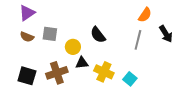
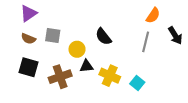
black square: (27, 76) -> (28, 67), moved

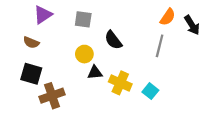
purple triangle: (28, 13) -> (43, 15), moved
gray square: (53, 36) -> (83, 19), moved
black arrow: (175, 36) -> (192, 25), moved
brown cross: (60, 77) -> (52, 96), moved

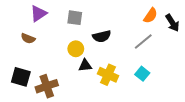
black semicircle: (113, 40) -> (102, 36), turned -66
gray line: (160, 46) -> (143, 42), turned 36
black square: (31, 74) -> (21, 77), moved
cyan square: (150, 91) -> (142, 74), moved

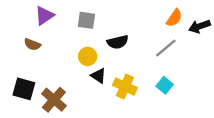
black arrow: (172, 23) -> (200, 26), turned 102
black triangle: (85, 65) -> (98, 76), turned 40
brown cross: (47, 86) -> (54, 100), turned -30

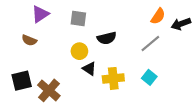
yellow cross: (125, 87) -> (113, 78), turned -30
black square: (24, 89) -> (22, 81), turned -30

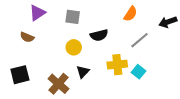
orange semicircle: (158, 16) -> (130, 14), moved
black triangle: (89, 69) -> (83, 72), moved, turned 40
yellow cross: (113, 78) -> (117, 65), moved
brown cross: (49, 90) -> (58, 84), moved

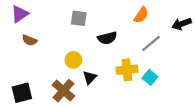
purple triangle: (37, 13) -> (20, 14), moved
yellow circle: (74, 47) -> (73, 60), moved
black square: (20, 75) -> (22, 93), moved

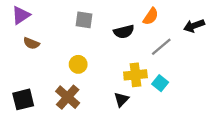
black semicircle: (107, 38) -> (124, 32), moved
black triangle: (90, 77) -> (121, 99), moved

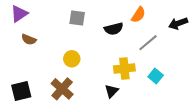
cyan square: (160, 83) -> (156, 76), moved

